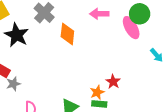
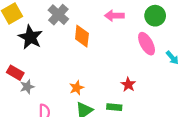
pink ellipse: (131, 28) -> (147, 44), moved
orange star: (97, 92) -> (77, 88), moved

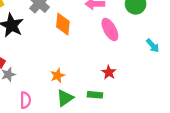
pink ellipse: (147, 44) -> (110, 30), moved

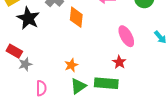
pink ellipse: (110, 30) -> (126, 36), moved
green rectangle: (95, 95) -> (106, 83), size x1.6

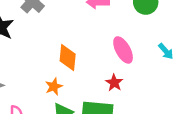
orange diamond: (76, 17) -> (68, 58), moved

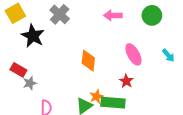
orange star: (54, 86) -> (96, 96), moved

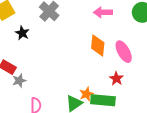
black star: (33, 36) -> (22, 33), size x0.6
orange diamond: (88, 61) -> (98, 45), moved

